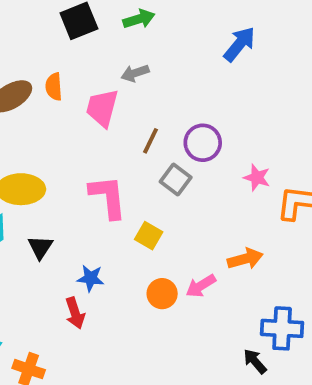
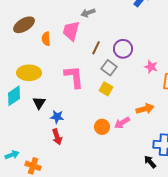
orange semicircle: (54, 87) -> (46, 39), moved
yellow square: (149, 236) -> (106, 89), moved
blue star: (91, 278) -> (57, 117), moved

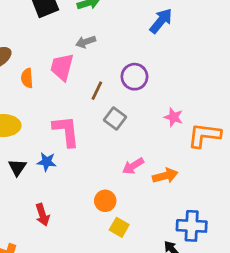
purple circle: (123, 49) -> (134, 77), moved
yellow square: (106, 89) -> (119, 227), moved
blue star: (57, 117) -> (47, 162), moved
pink arrow: (122, 123) -> (133, 166), moved

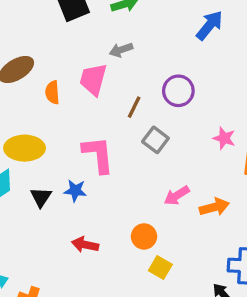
red arrow: (42, 215) -> (85, 245), moved, turned 120

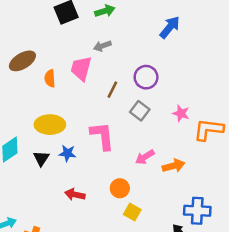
gray square: (155, 140) -> (140, 111), moved
yellow ellipse: (25, 148) -> (50, 125), moved
pink L-shape: (98, 155) -> (102, 136), moved

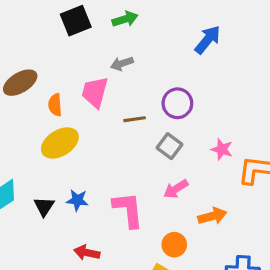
brown line: (112, 90) -> (135, 119), turned 56
yellow ellipse: (50, 125) -> (60, 143), moved, turned -32
pink L-shape: (102, 136) -> (128, 210), moved
pink arrow: (145, 157) -> (176, 189), moved
orange circle: (120, 188) -> (174, 245), moved

